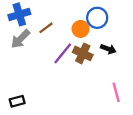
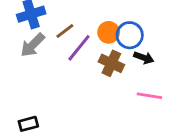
blue circle: (97, 18) -> (130, 35), moved
purple line: (63, 53) -> (79, 48), moved
pink line: (116, 92) -> (149, 96), moved, turned -66

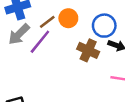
orange circle: (109, 32) -> (68, 18), moved
purple line: (79, 48) -> (40, 42), moved

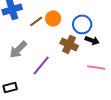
gray arrow: (19, 34) -> (18, 49), moved
purple line: (40, 42) -> (41, 65), moved

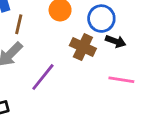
brown line: (36, 21) -> (19, 24), moved, turned -40

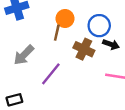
brown line: (19, 24) -> (57, 33), moved

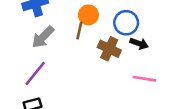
gray arrow: (24, 55) -> (43, 37), moved
purple line: (51, 74) -> (35, 73), moved

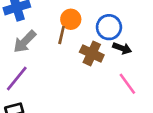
pink line: (144, 79) -> (127, 84), turned 45

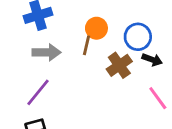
gray arrow: (25, 42) -> (47, 52), turned -135
brown cross: (92, 53) -> (119, 65), turned 30

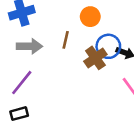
orange circle: (96, 28) -> (90, 17), moved
blue circle: (138, 37) -> (108, 46), moved

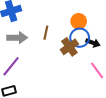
orange circle: (90, 17) -> (79, 21), moved

